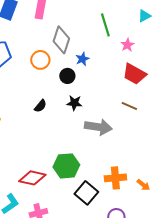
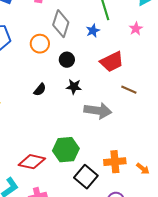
pink star: (127, 45) -> (136, 29), moved
blue star: (82, 59) -> (93, 31), moved
red trapezoid: (134, 74) -> (112, 62), moved, turned -55

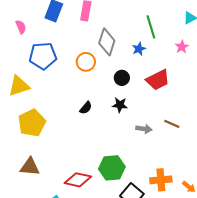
black circle: (67, 60) -> (122, 78), moved
brown line: (129, 90) -> (172, 124), moved
gray arrow: (98, 111) -> (144, 129), size x0.6

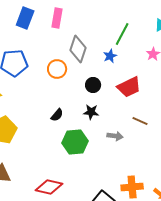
green line: (151, 27) -> (122, 34), turned 45
brown line: (172, 124) -> (140, 121), moved
green hexagon: (112, 168) -> (75, 142), moved

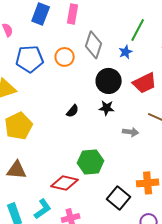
orange circle: (57, 69) -> (65, 57), moved
black circle: (93, 85) -> (109, 81), size x1.6
green hexagon: (75, 142) -> (91, 162), moved

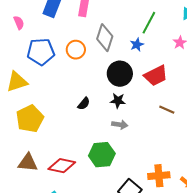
gray arrow: (131, 132) -> (120, 125), moved
red diamond: (65, 183) -> (62, 166), moved

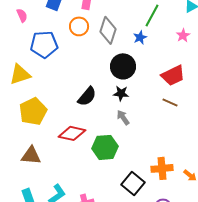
orange circle: (76, 50) -> (79, 26), moved
red trapezoid: (156, 76) -> (173, 75), moved
black semicircle: (84, 104) -> (87, 96), size x1.5
gray arrow: (120, 125) -> (123, 117), turned -133
red diamond: (62, 166) -> (72, 133), moved

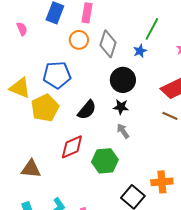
blue pentagon: (44, 44) -> (57, 75), moved
yellow triangle: (20, 74) -> (20, 88), turned 40
yellow pentagon: (33, 111) -> (45, 108), moved
red diamond: (72, 133) -> (72, 147), turned -36

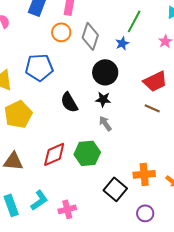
yellow pentagon: (45, 108) -> (18, 114), moved
black semicircle: (87, 110) -> (69, 102), turned 110
red diamond: (72, 147) -> (54, 154), moved

